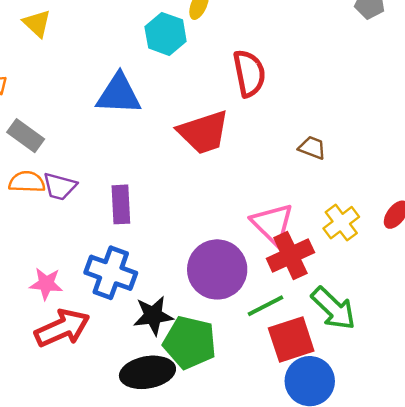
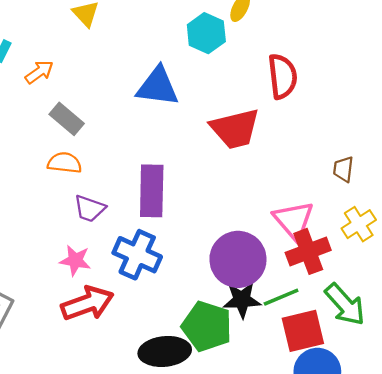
brown trapezoid: (312, 148) -> (343, 169), moved, turned -108
purple trapezoid: (60, 186) -> (90, 209), moved
purple rectangle: (121, 204) -> (152, 191), size x1.4
black star: (153, 316) -> (242, 300), moved

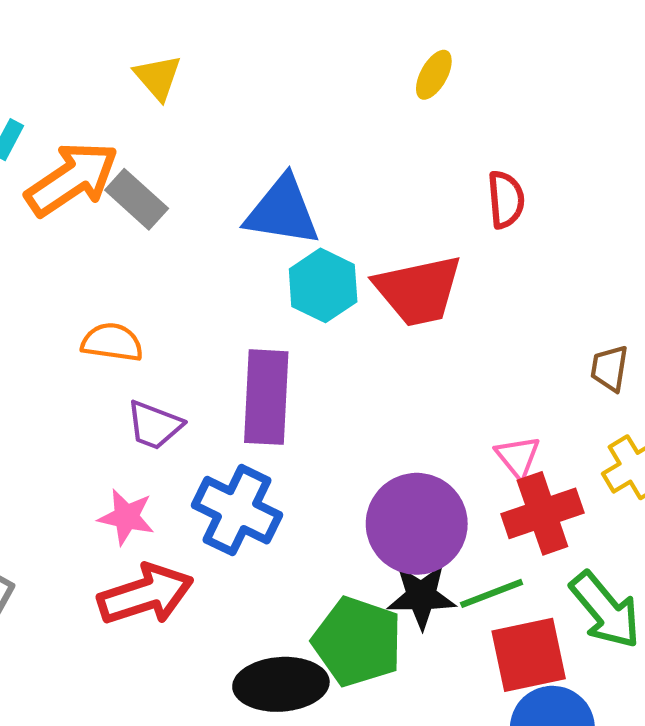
cyan hexagon: (206, 33) -> (323, 285), moved
orange arrow: (39, 72) -> (72, 179), size x1.8
red semicircle: (283, 76) -> (506, 199), size x0.7
gray rectangle: (67, 119) -> (137, 199), moved
pink triangle: (293, 220) -> (518, 457), size x0.6

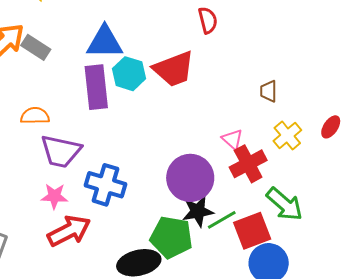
purple rectangle: (266, 397) -> (96, 87), moved
purple trapezoid: (154, 425) -> (61, 151), size x1.5
green line: (492, 593) -> (222, 220), moved

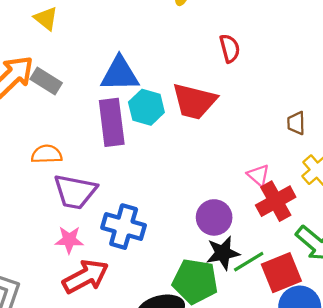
red trapezoid: (174, 69) -> (194, 101), turned 36
purple circle: (190, 178) -> (214, 217), size x0.7

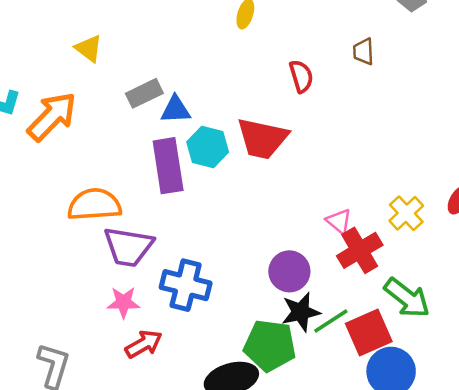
blue triangle: (120, 74) -> (176, 110), size x0.7
gray rectangle: (46, 81) -> (144, 93), moved, turned -56
brown trapezoid: (296, 123) -> (363, 52), moved
orange semicircle: (47, 154) -> (94, 205), size x1.5
red arrow: (86, 277) -> (144, 344), size x0.7

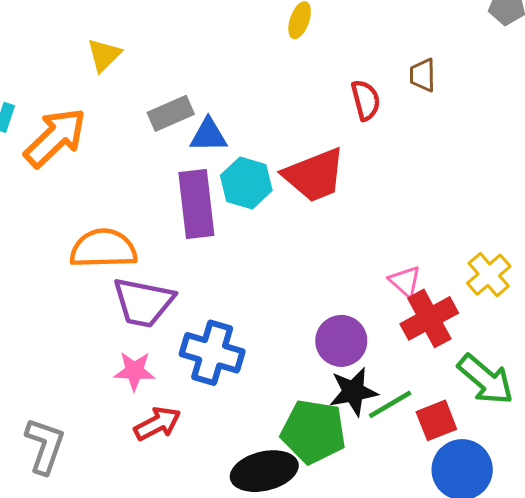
yellow triangle: (89, 48) -> (104, 55), turned 36
brown trapezoid: (363, 52) -> (423, 75), moved
red trapezoid: (262, 138) -> (314, 175), turned -36
red square: (369, 333) -> (436, 420), size x0.7

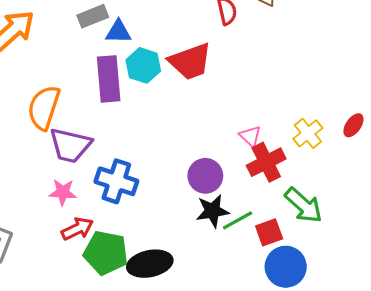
orange semicircle: (103, 249) -> (44, 108), turned -72
green pentagon: (313, 432) -> (106, 253), moved

